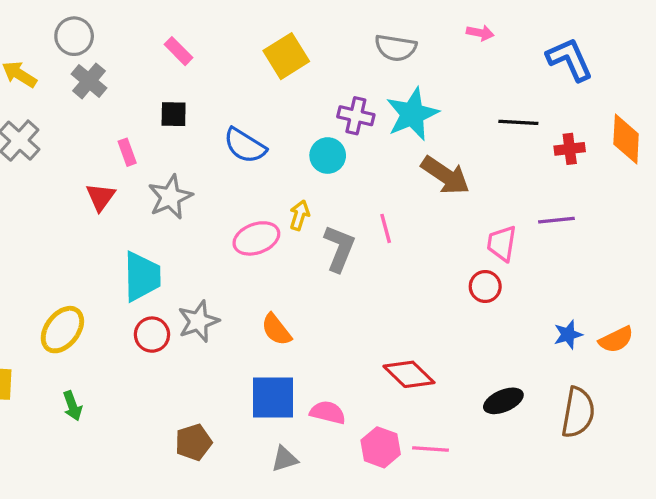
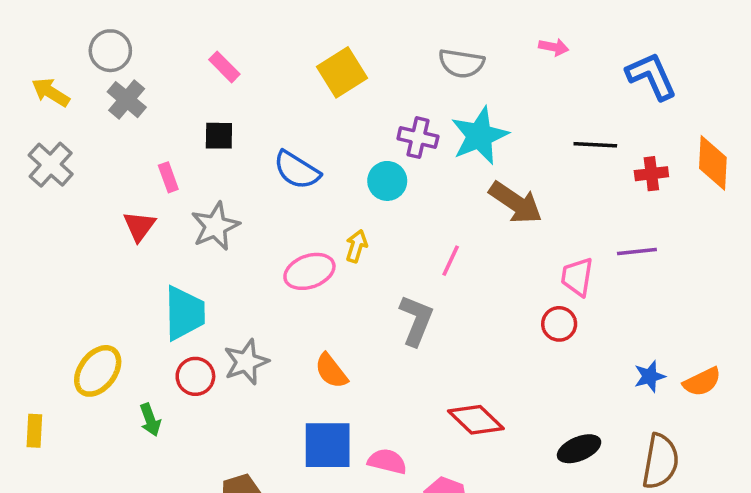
pink line: (386, 228) -> (451, 261), turned 40
gray L-shape: (339, 248) -> (416, 320), moved
green arrow: (72, 406) -> (150, 420), moved

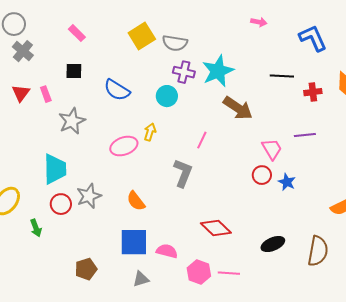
gray semicircle: (461, 63) -> (175, 43), moved
red triangle: (139, 226) -> (21, 93), moved
pink trapezoid: (577, 277) -> (272, 149), turned 140
blue star: (650, 376) -> (287, 182), moved, turned -30

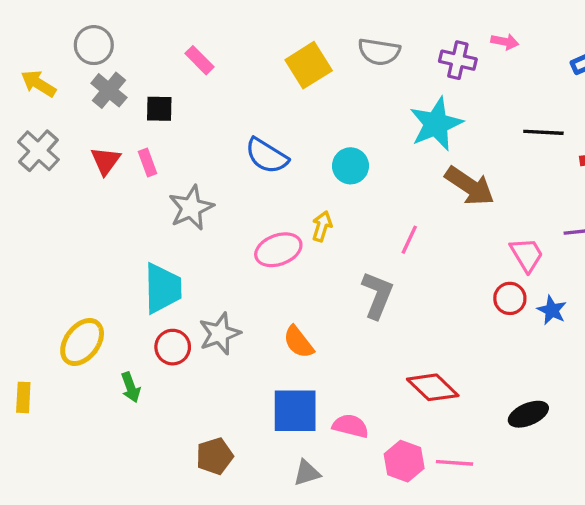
gray semicircle: (175, 43) -> (379, 52), moved
black square: (74, 71) -> (159, 109), moved
purple cross: (184, 72) -> (458, 60), moved

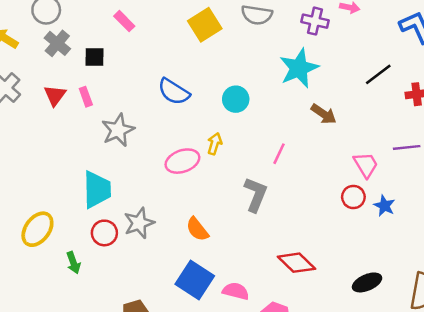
black line: (543, 132) -> (378, 74), turned -40
brown arrow: (470, 186) -> (324, 114), size x0.7
blue square: (295, 411) -> (195, 280), turned 33

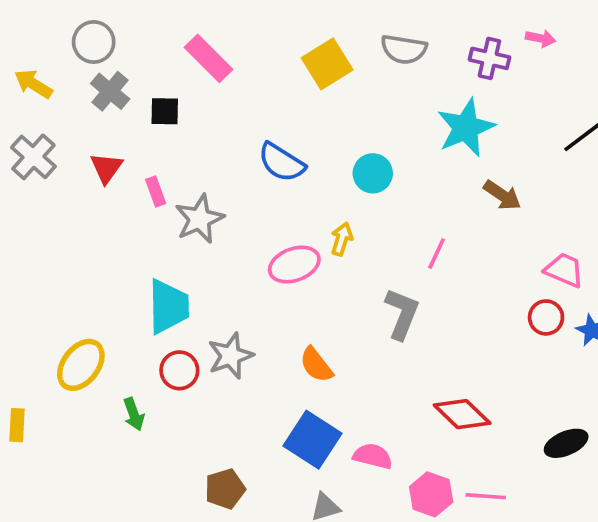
pink rectangle: (124, 21) -> (209, 58), size x1.5
pink rectangle: (86, 97) -> (156, 192), moved
pink trapezoid: (366, 165) -> (564, 270), turned -36

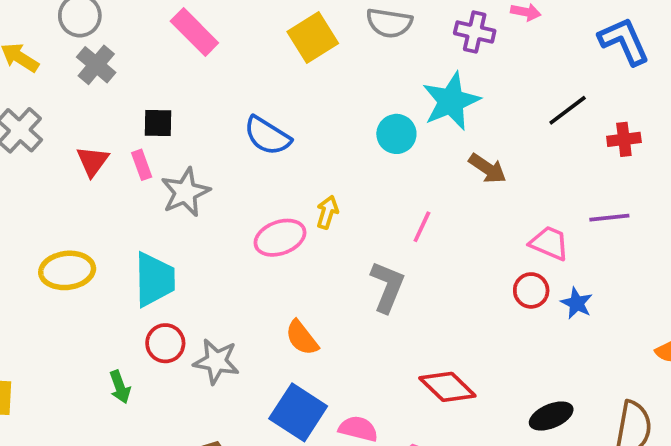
black square: (165, 111) -> (158, 123), moved
red triangle: (106, 168) -> (93, 161), moved
cyan circle: (373, 173) -> (396, 134), moved
gray star: (230, 356) -> (216, 361), moved, turned 30
yellow ellipse: (81, 365) -> (67, 270), moved, turned 46

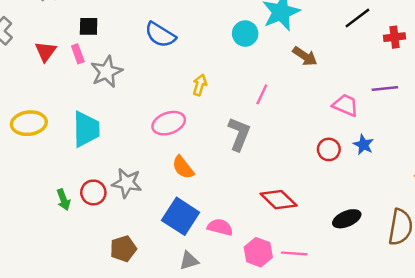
pink ellipse: (280, 238) -> (169, 123), moved
red circle: (531, 290) -> (329, 149), moved
red circle: (165, 343) -> (93, 192), moved

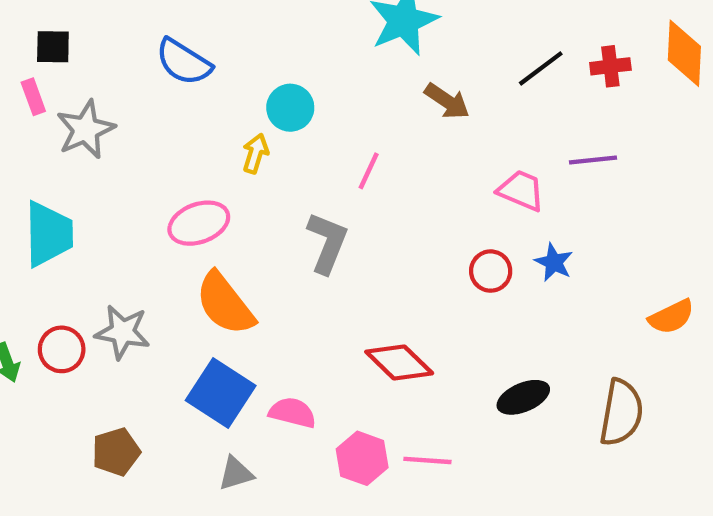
black line: (357, 18) -> (541, 68), moved
cyan circle: (245, 34) -> (290, 108), moved
orange semicircle: (183, 167) -> (225, 304), size x1.5

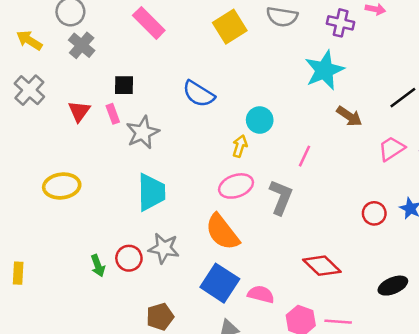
pink trapezoid: (521, 190) -> (392, 149), moved, turned -56
pink ellipse: (199, 223) -> (236, 186), moved
cyan trapezoid: (49, 234) -> (151, 192), moved

